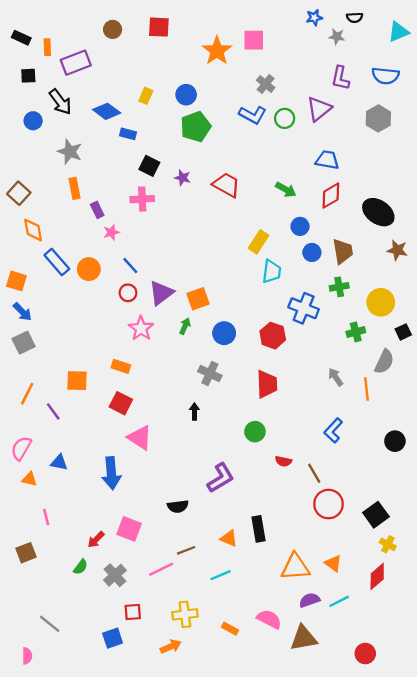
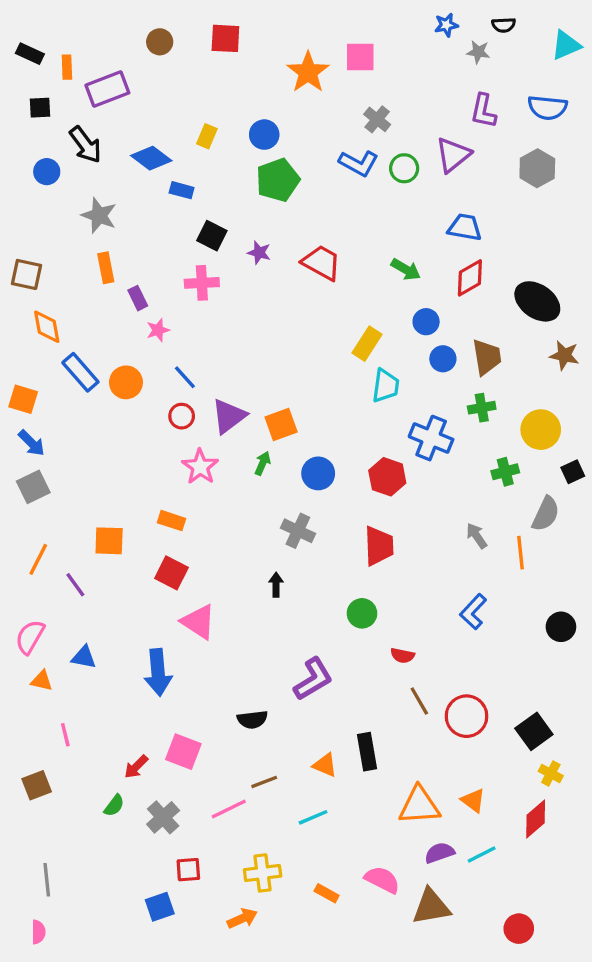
brown square: (19, 193) -> (26, 274), turned -30
brown line: (314, 473) -> (419, 701), moved
gray line: (50, 624) -> (47, 880), moved, turned 45

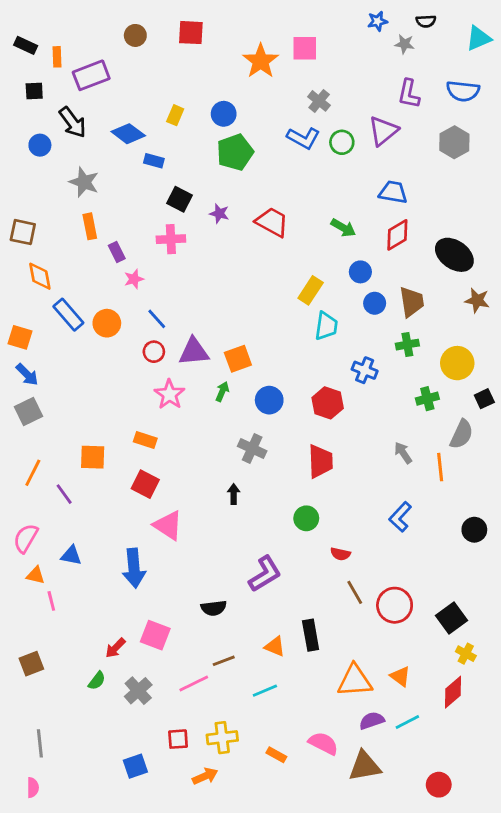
purple triangle: (229, 416) -> (194, 352), turned 32
blue cross: (431, 438) -> (365, 370), size x0.7
pink line: (65, 735) -> (51, 601), moved
red square: (188, 870) -> (178, 739), moved

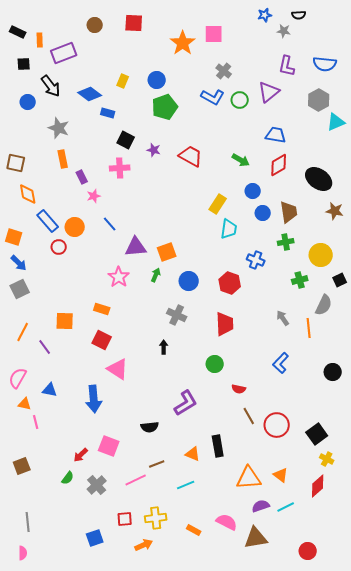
cyan triangle: (479, 38) -> (336, 122), moved
red circle: (154, 352) -> (59, 247), moved

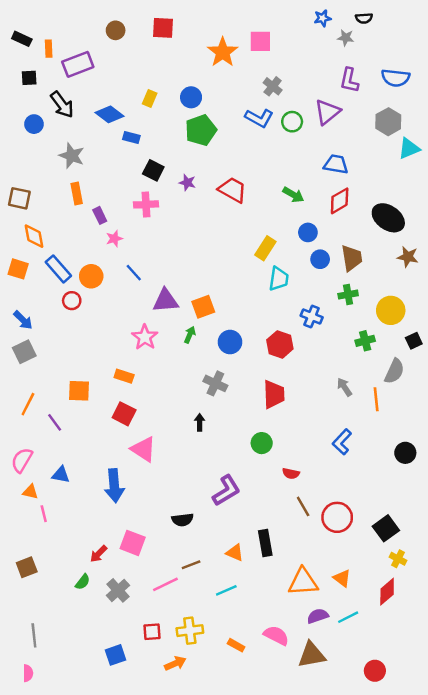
orange square: (14, 237) -> (18, 269), moved

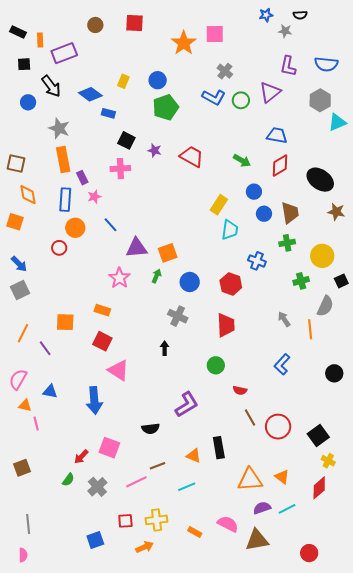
orange rectangle: (77, 193) -> (63, 160), size x1.4
blue rectangle: (58, 269) -> (65, 200), moved, turned 45

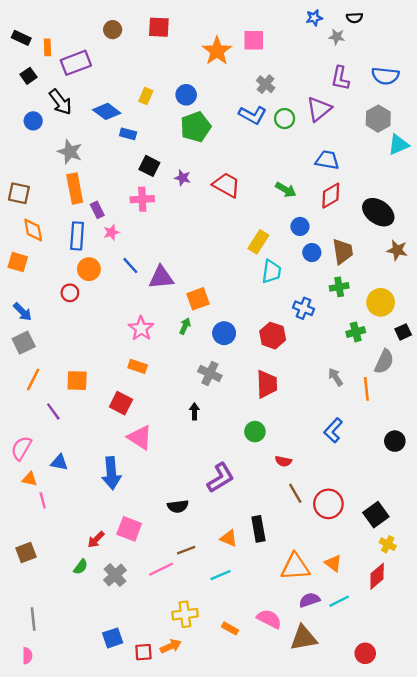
black square: (24, 64) -> (28, 76), turned -32
purple triangle: (136, 248) -> (161, 277), moved
orange rectangle: (102, 310) -> (138, 366), moved
orange line: (23, 333) -> (33, 379), moved
red square: (125, 521) -> (143, 652), moved

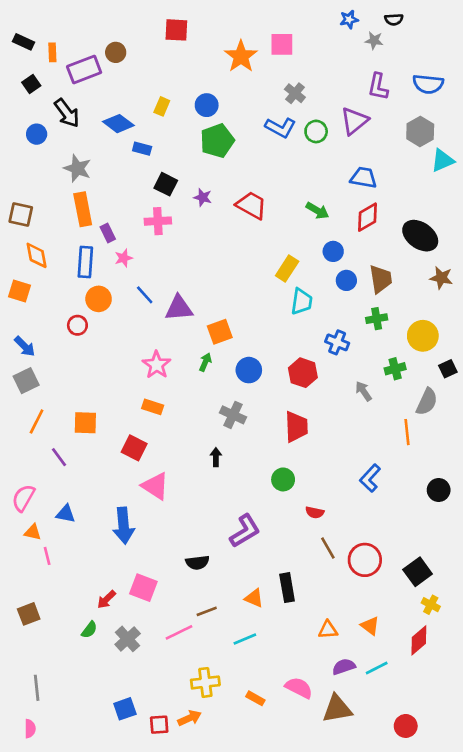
brown circle: (113, 30) -> (116, 52), moved
gray arrow: (336, 377) -> (364, 391), moved
orange triangle: (295, 567) -> (328, 630), size x0.6

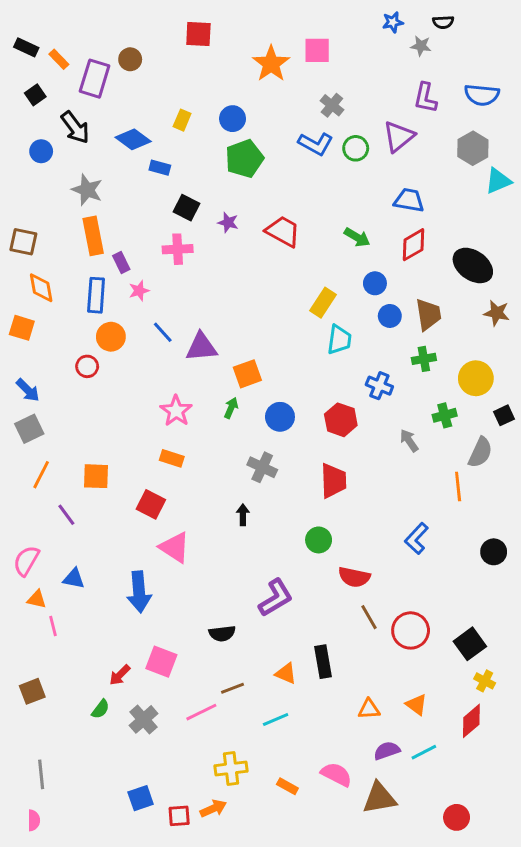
orange rectangle: (52, 52) -> (59, 59), turned -42
purple rectangle: (84, 70) -> (95, 79), turned -52
red semicircle: (315, 512) -> (354, 577), size x1.5

